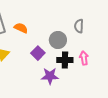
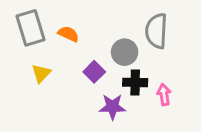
gray semicircle: (79, 26) -> (156, 31), size x1.6
pink arrow: (84, 58) -> (164, 95), moved

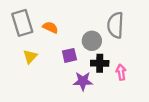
purple square: (94, 72) -> (69, 55), turned 32

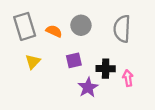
gray circle: (92, 41) -> (81, 25), moved
purple star: (83, 81) -> (88, 87), turned -30

